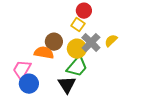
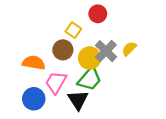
yellow square: (78, 25) -> (73, 30), moved
orange semicircle: (44, 53) -> (34, 63), moved
pink trapezoid: (22, 70) -> (56, 82), moved

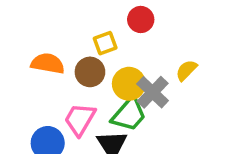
yellow square: (73, 30) -> (105, 43), turned 35
gray cross: (106, 51) -> (153, 92), moved
orange semicircle: (34, 63) -> (48, 63), moved

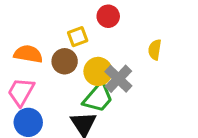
yellow semicircle: (186, 70) -> (155, 50), moved, turned -36
pink trapezoid: (80, 119) -> (21, 92), moved

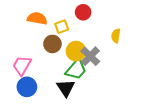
orange semicircle: (28, 54) -> (37, 18), moved

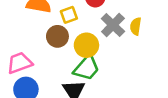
gray cross: (90, 56) -> (113, 25), moved
pink trapezoid: (22, 65) -> (20, 63), turned 40

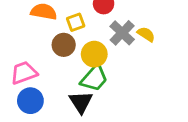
yellow semicircle: (136, 26) -> (146, 34), turned 114

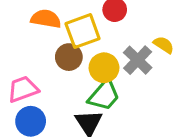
yellow square: (76, 22) -> (83, 31), size x1.6
gray cross: (122, 33) -> (138, 60), moved

